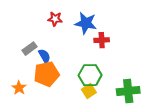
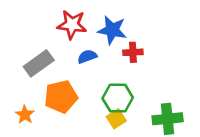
red star: (55, 19) -> (72, 25), size x1.5
gray rectangle: (30, 49) -> (39, 63), size x1.5
blue semicircle: (44, 56) -> (87, 56), moved, turned -80

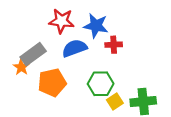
blue semicircle: (87, 56) -> (75, 48), size x1.5
orange star: (25, 115) -> (21, 67), moved
yellow square: (116, 119) -> (115, 102), moved

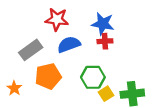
blue star: (96, 26) -> (103, 24), moved
orange star: (21, 67) -> (14, 88), moved

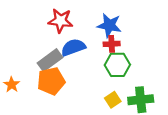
gray rectangle: (31, 50) -> (50, 60), moved
green hexagon: (93, 77) -> (117, 65), moved
orange star: (14, 88) -> (12, 85), moved

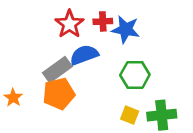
red star: (60, 21) -> (69, 24), turned 30
red cross: (112, 44) -> (103, 21), moved
yellow square: (113, 100) -> (130, 115), turned -35

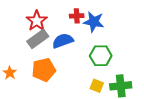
red star: (69, 24) -> (37, 21), moved
gray rectangle: (57, 70) -> (38, 39), moved

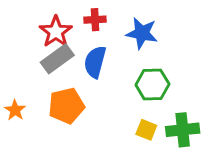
red cross: (77, 16) -> (95, 20), moved
blue semicircle: (63, 41) -> (95, 62), turned -55

